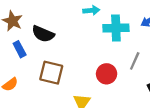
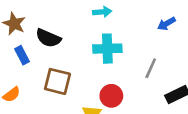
cyan cross: (116, 28) -> (107, 49), moved
red circle: (107, 74) -> (111, 96), moved

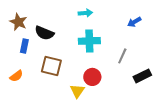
blue rectangle: (22, 55) -> (24, 46), turned 40

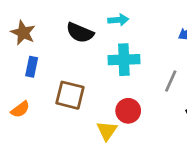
black semicircle: (44, 33) -> (80, 33), moved

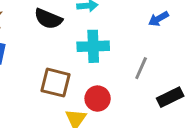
brown square: (70, 95) -> (55, 83), moved

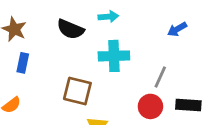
black rectangle: (170, 97) -> (188, 105), turned 30
red circle: (98, 99) -> (150, 106), moved

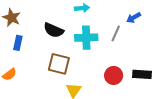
black semicircle: (70, 29) -> (54, 30), moved
gray line: (160, 77) -> (116, 33), moved

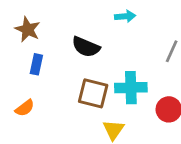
cyan cross: (86, 38) -> (131, 88), moved

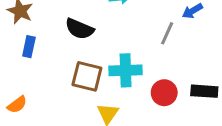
orange semicircle: (25, 108) -> (17, 105), moved

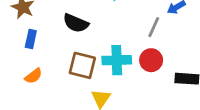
red circle: (164, 93) -> (151, 60), moved
orange semicircle: (17, 105) -> (33, 76), moved

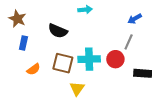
gray line: (154, 27) -> (129, 42), moved
orange semicircle: (33, 76) -> (34, 69), moved

